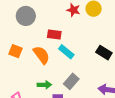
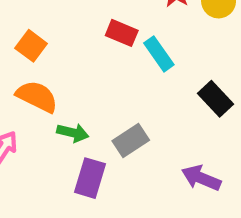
cyan rectangle: (66, 52) -> (159, 54), moved
orange semicircle: (41, 55) -> (37, 97), moved, turned -42

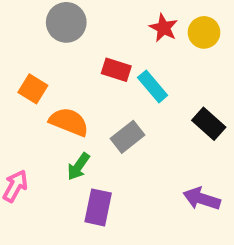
orange semicircle: (37, 97) -> (69, 122), moved
green arrow: (73, 133) -> (78, 167), turned 116
gray rectangle: (131, 141) -> (128, 137), moved

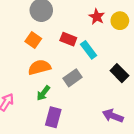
orange square: (33, 89) -> (33, 40), moved
orange semicircle: (69, 122) -> (39, 67), turned -40

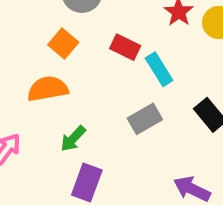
orange semicircle: (39, 67) -> (48, 89), moved
gray rectangle: (72, 78) -> (145, 119), moved

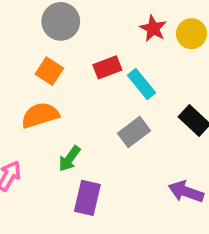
red rectangle: (125, 47) -> (107, 67), turned -40

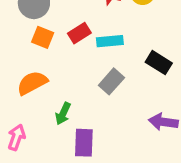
orange square: (49, 71) -> (43, 37), moved
cyan rectangle: (142, 84) -> (110, 41), turned -45

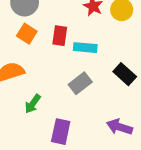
red rectangle: (79, 33) -> (60, 36), turned -60
purple rectangle: (84, 143) -> (61, 132), moved

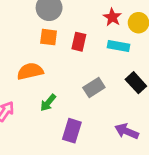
orange square: (27, 34) -> (49, 37), turned -30
cyan rectangle: (85, 48) -> (119, 46), moved

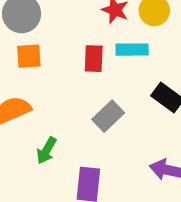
red rectangle: (79, 42) -> (94, 59), moved

